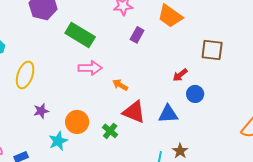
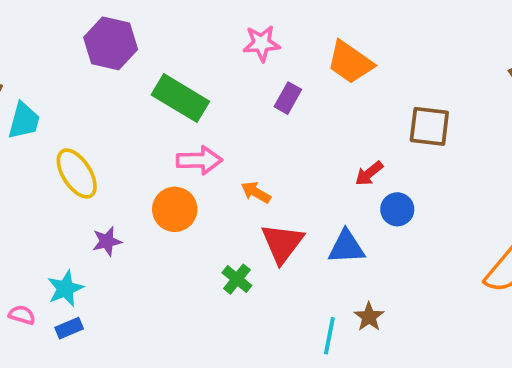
yellow ellipse: (25, 75) -> (77, 173), turned -52
red triangle: (134, 112) -> (282, 243), turned 45
orange circle: (77, 122) -> (175, 209), moved
cyan star: (58, 141) -> (65, 289), moved

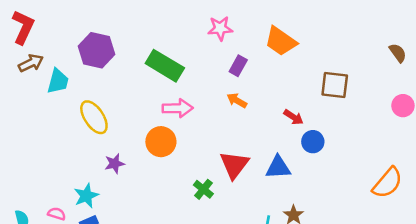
purple hexagon: (111, 43) -> (97, 50), moved
red arrow: (369, 173) -> (294, 117), turned -108
orange arrow: (256, 192) -> (237, 100), moved

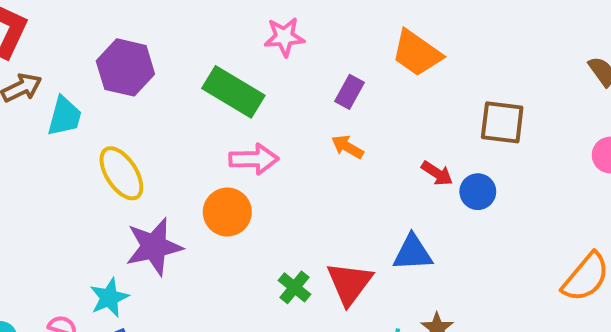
pink star: (220, 28) -> (284, 37), moved
blue circle: (313, 142) -> (478, 192), moved
purple star: (115, 164) -> (154, 247), size x1.8
red triangle: (234, 165) -> (349, 283), moved

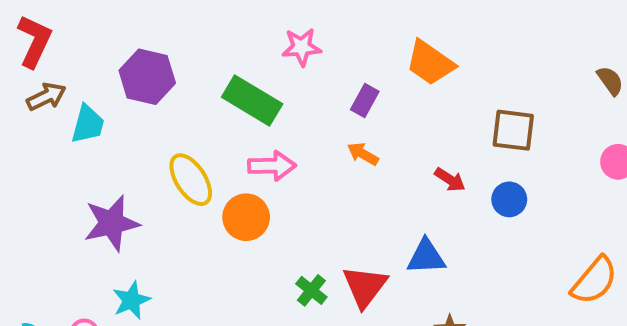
yellow ellipse: (121, 173) -> (191, 180), moved
blue circle: (478, 192) -> (509, 199), moved
purple star: (154, 247) -> (112, 223), moved

